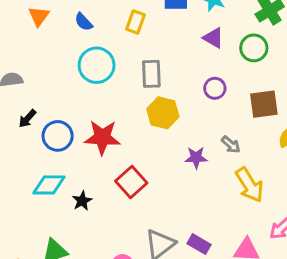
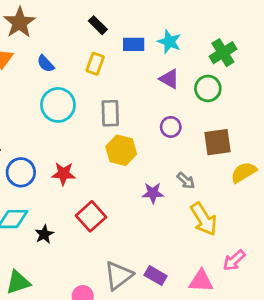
red star: (102, 137) -> (63, 174), size x0.7

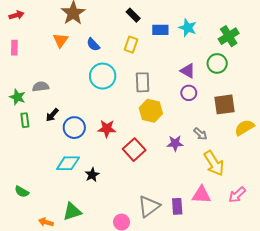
purple triangle: (169, 79) -> (188, 71), moved
red square: (91, 216) -> (134, 150), moved
purple rectangle: (156, 275) -> (177, 206), turned 56
pink triangle: (201, 281) -> (201, 195), moved

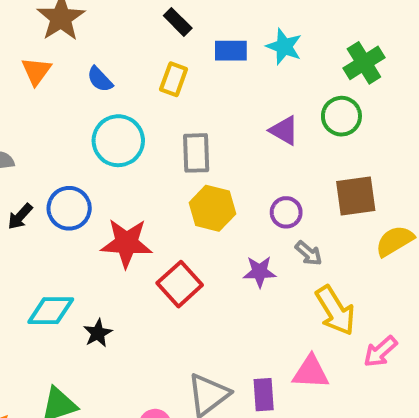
purple circle: (189, 93) -> (286, 212), moved
blue circle: (74, 128) -> (69, 208), moved
red star: (107, 129) -> (126, 243), size x1.4
pink arrow: (237, 195) -> (380, 352), moved

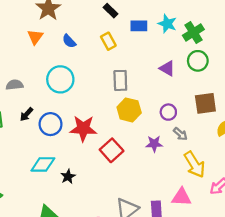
green cross: (364, 63) -> (193, 32), moved
yellow rectangle: (174, 79) -> (108, 41), turned -49
cyan circle: (118, 141) -> (60, 79), moved
blue circle: (69, 208) -> (51, 124), moved

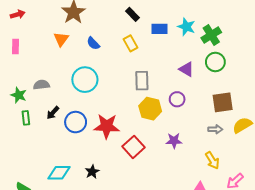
purple circle: (168, 112) -> (177, 99), moved
gray arrow: (180, 134) -> (215, 129), moved, turned -40
cyan diamond: (43, 164) -> (59, 173), moved
yellow arrow: (195, 164) -> (212, 160), size x0.7

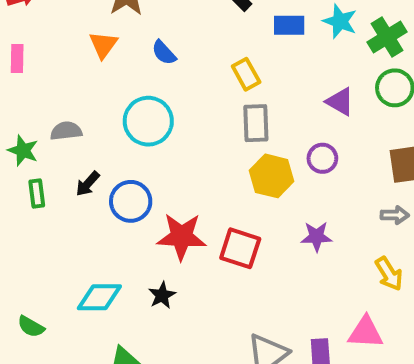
yellow rectangle: (130, 43) -> (246, 74), moved
red star: (107, 126) -> (182, 237), moved
red square: (134, 147) -> (240, 248), turned -30

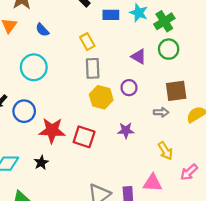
gray arrow: (395, 215) -> (161, 112), moved

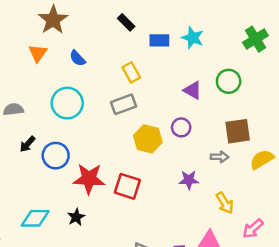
green cross: (164, 21) -> (255, 39), moved
gray rectangle: (93, 68) -> (124, 104), moved, turned 72
purple star: (126, 130) -> (189, 180), moved

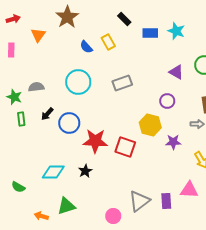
orange triangle: (38, 53) -> (38, 35), moved
yellow rectangle: (131, 72) -> (108, 42), moved
yellow hexagon: (148, 139) -> (150, 125), moved

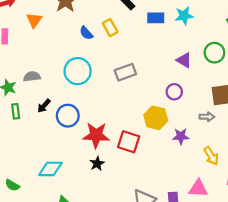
cyan star: (176, 31) -> (184, 16), turned -30
black star: (85, 171) -> (97, 163), moved

